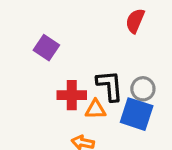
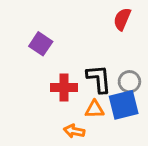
orange triangle: (95, 109) -> (95, 109), moved
blue square: (137, 114) -> (124, 105), turned -32

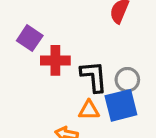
red cross: (64, 87) -> (55, 60), moved

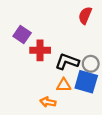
black L-shape: (94, 76) -> (67, 62), turned -65
blue square: (121, 105) -> (86, 82), turned 30

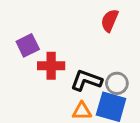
purple square: (22, 35) -> (28, 45), turned 30

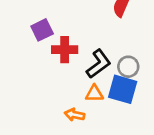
black L-shape: (86, 80) -> (99, 64), turned 124

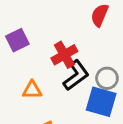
red cross: (65, 50) -> (64, 55), moved, turned -30
orange triangle: (94, 94) -> (32, 90), moved

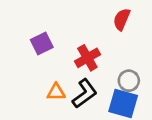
black L-shape: (76, 75) -> (85, 93), moved

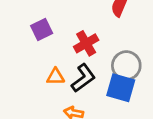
gray circle: (129, 81) -> (126, 66), size x1.4

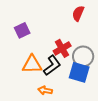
red cross: (86, 43) -> (62, 48), moved
orange triangle: (56, 77) -> (32, 64), size x1.5

